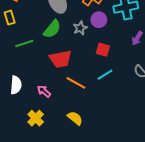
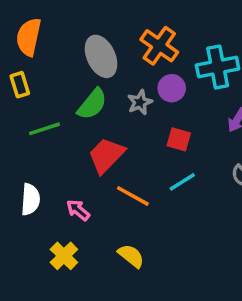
red trapezoid: (60, 59) -> (106, 155), turned 145

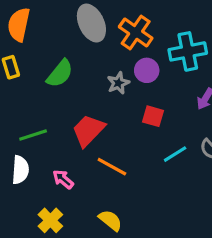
gray ellipse: (101, 56) -> (91, 23), moved
green semicircle: (92, 104) -> (60, 74), moved
green line: (45, 129) -> (33, 135), moved
cyan line: (182, 182) -> (175, 154), moved

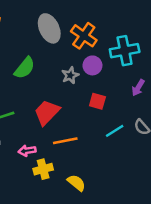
orange line: (112, 167) -> (65, 141), turned -40
pink arrow: (63, 179) -> (27, 151), turned -49
yellow cross: (50, 220) -> (43, 169), moved, turned 30
yellow semicircle: (110, 220) -> (76, 183), moved

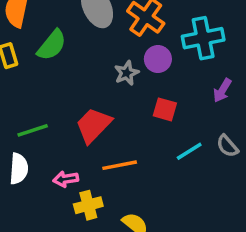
green semicircle: (25, 68) -> (52, 45), moved

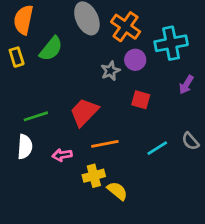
gray semicircle: (227, 146) -> (190, 141), moved
cyan line: (189, 151) -> (157, 148), moved
yellow cross: (88, 205) -> (94, 176), moved

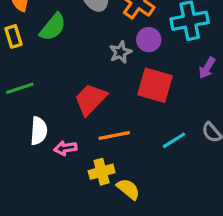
red square: (141, 100) -> (155, 85), size x1.6
green line: (36, 116) -> (20, 88), moved
white semicircle: (25, 147) -> (39, 131), moved

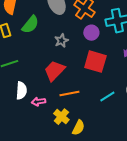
gray star: (120, 52) -> (61, 41), moved
yellow cross: (102, 172) -> (61, 117), turned -35
yellow semicircle: (128, 189) -> (78, 128), turned 77

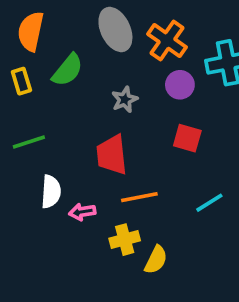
red square: (95, 62) -> (187, 138), size x0.7
red trapezoid: (54, 71) -> (112, 155), turned -50
yellow cross: (61, 117) -> (125, 240), turned 35

